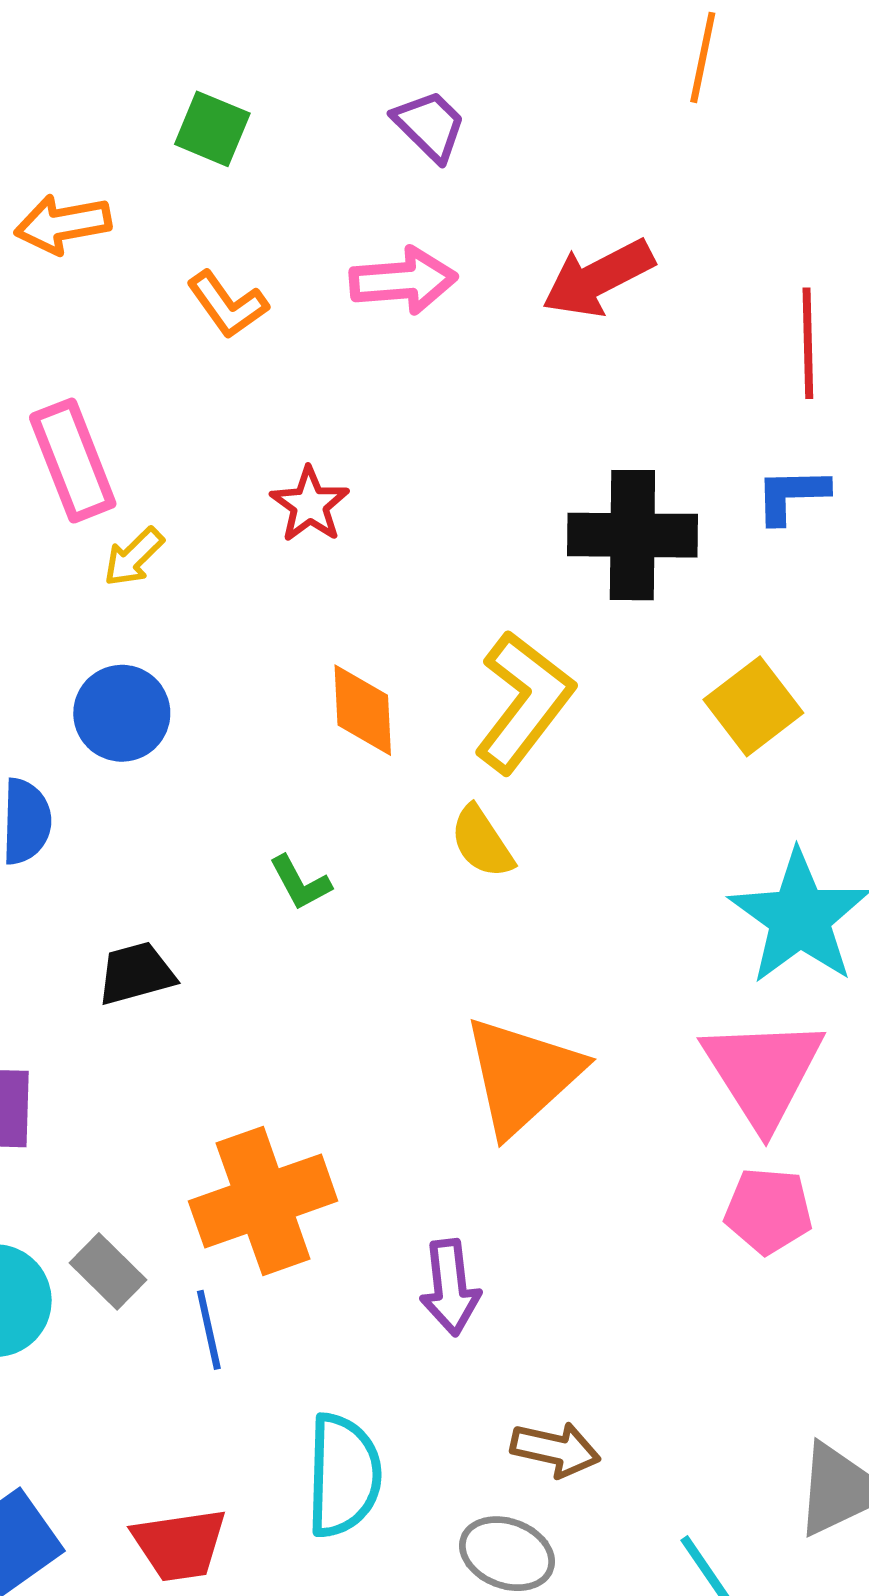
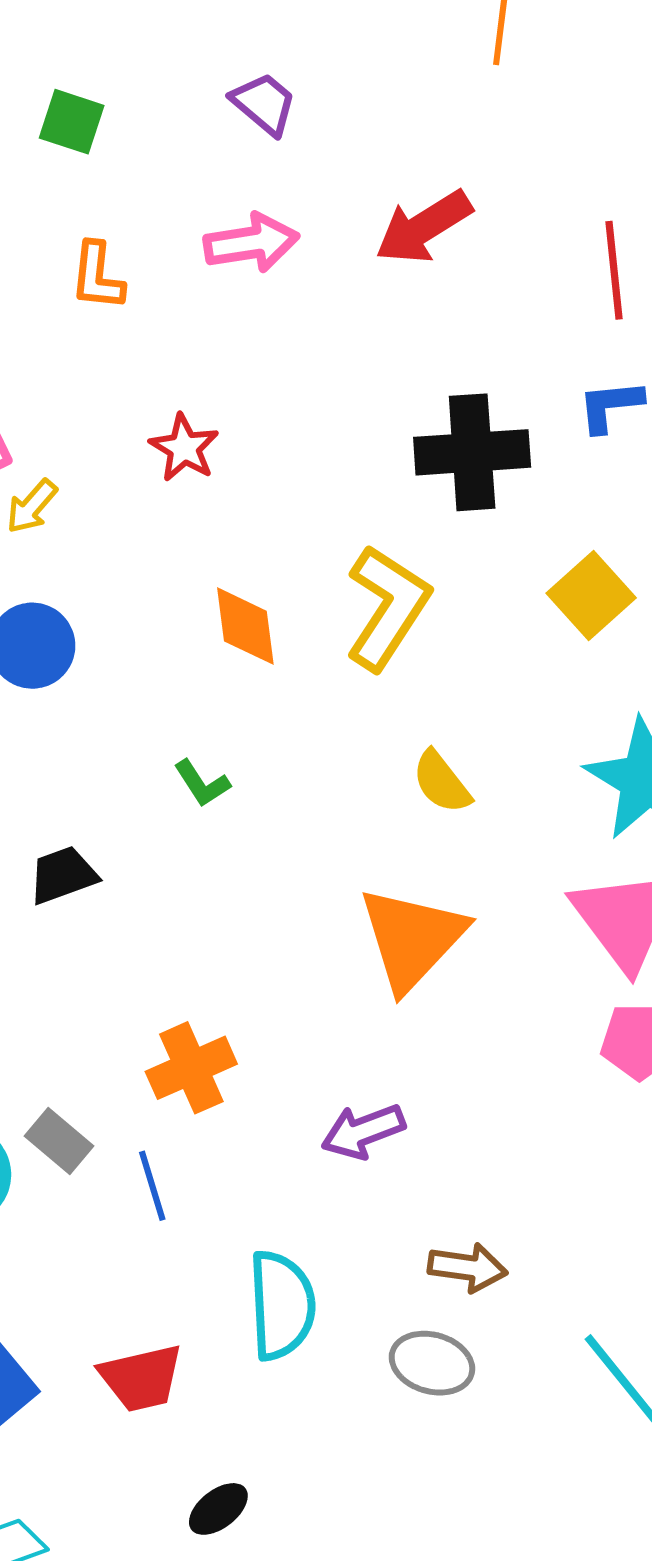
orange L-shape: (227, 305) -> (97, 276), turned 46
yellow semicircle: (482, 842) -> (441, 782), moved
orange cross: (263, 1201) -> (191, 1068), size x0.7
purple arrow: (450, 1287) -> (363, 1131), turned 80

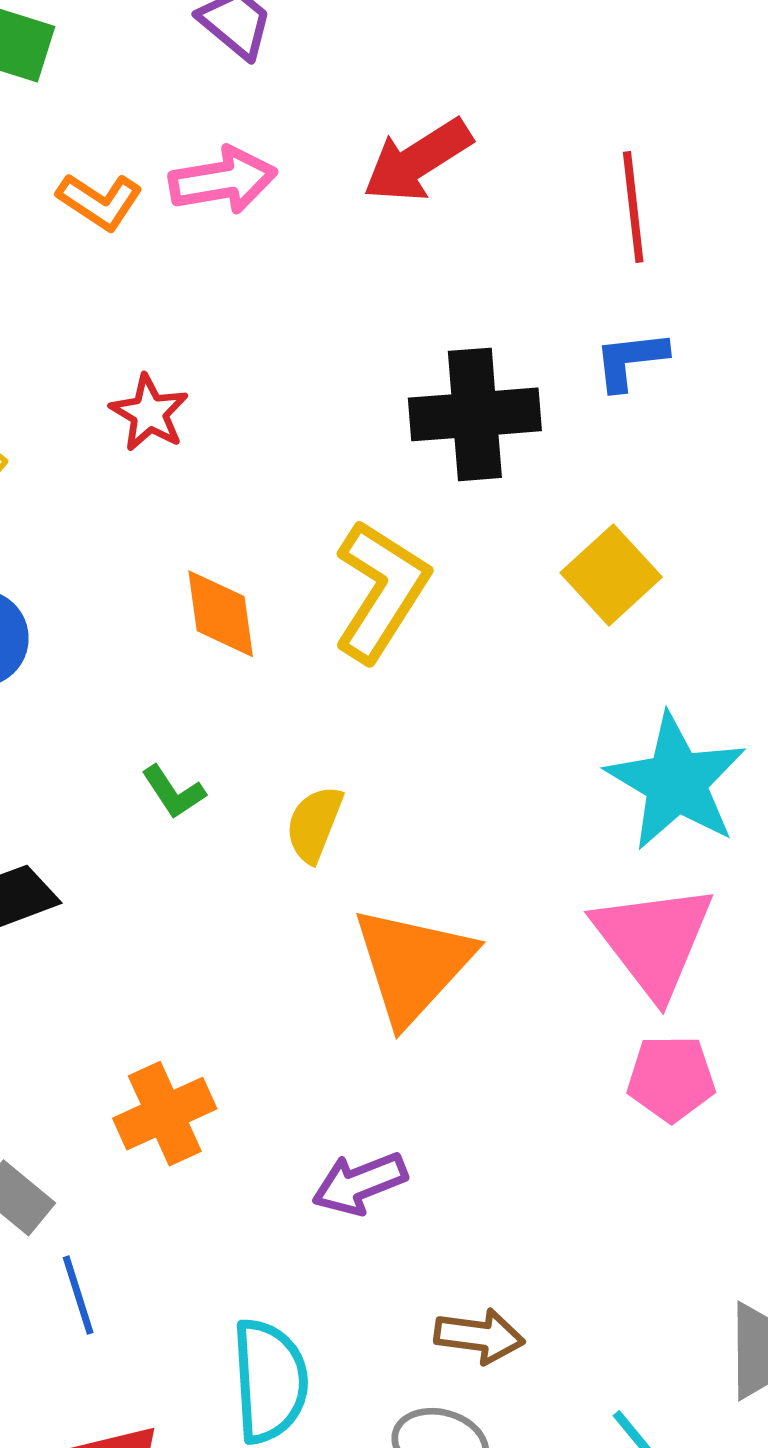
orange L-shape: (97, 276) -> (100, 201), moved, turned -62
yellow semicircle: (441, 782) -> (314, 824), moved, turned 60
blue line: (152, 1186) -> (78, 1295), moved

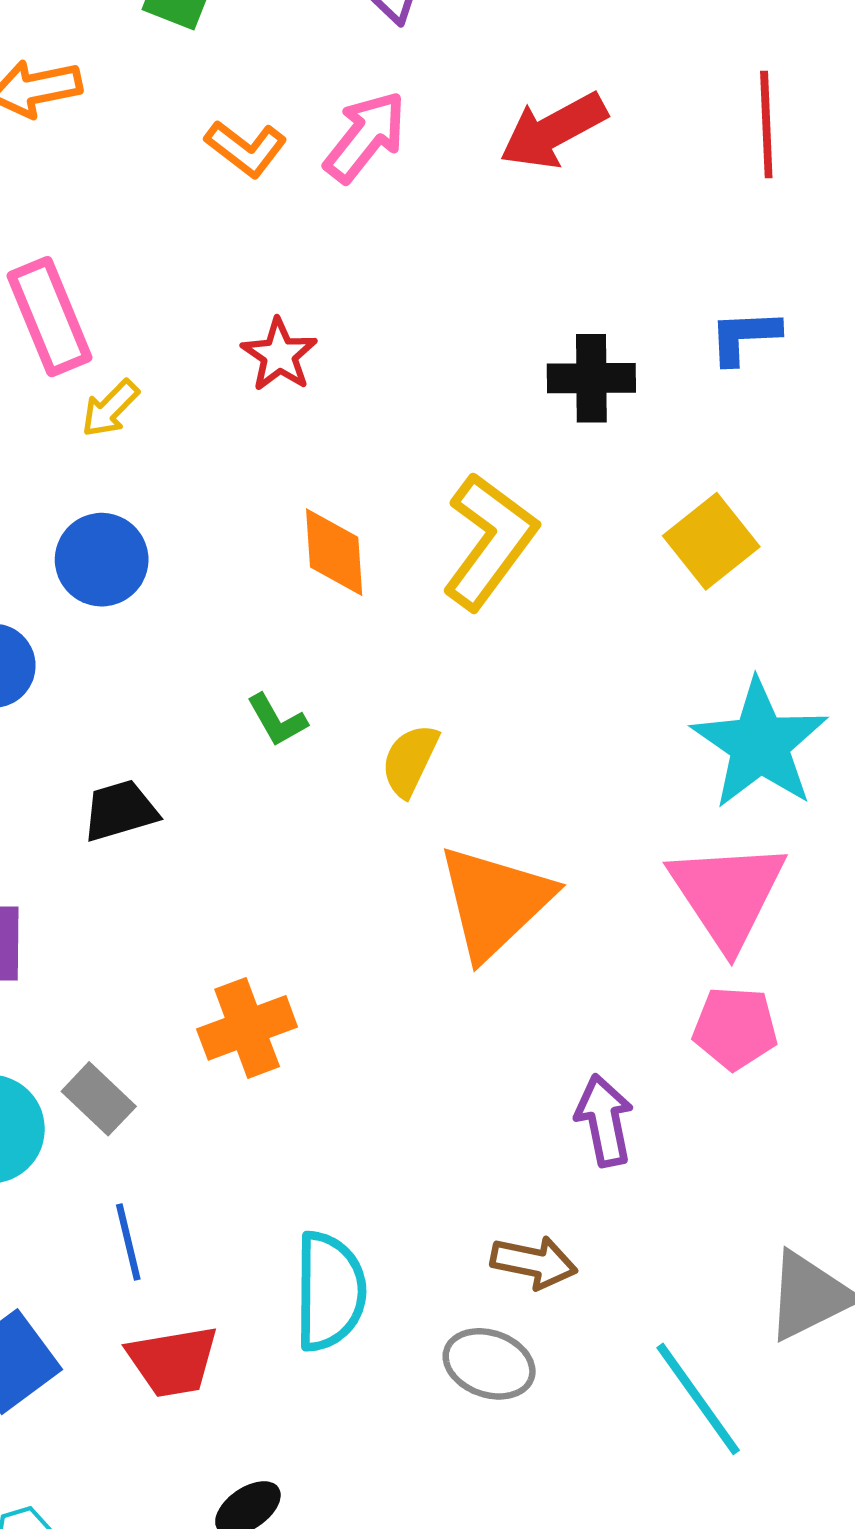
pink arrow: (223, 180) -> (365, 137), turned -46
red line: (633, 207) -> (766, 124), moved
black cross: (475, 414) -> (591, 378), size x0.7
purple arrow: (360, 1183) -> (604, 1120), moved, turned 96
blue line: (78, 1295) -> (128, 1242), moved

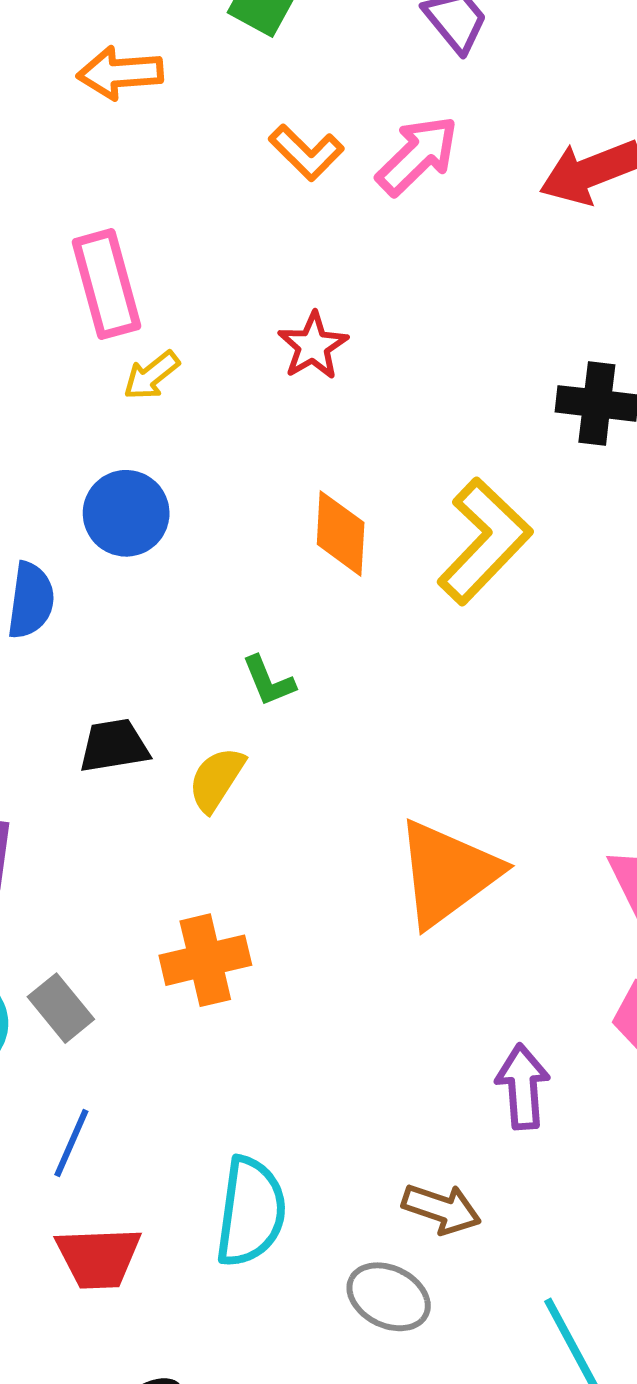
yellow semicircle: (410, 760) -> (216, 779), moved
blue line: (128, 1242) -> (71, 1143), turned 30

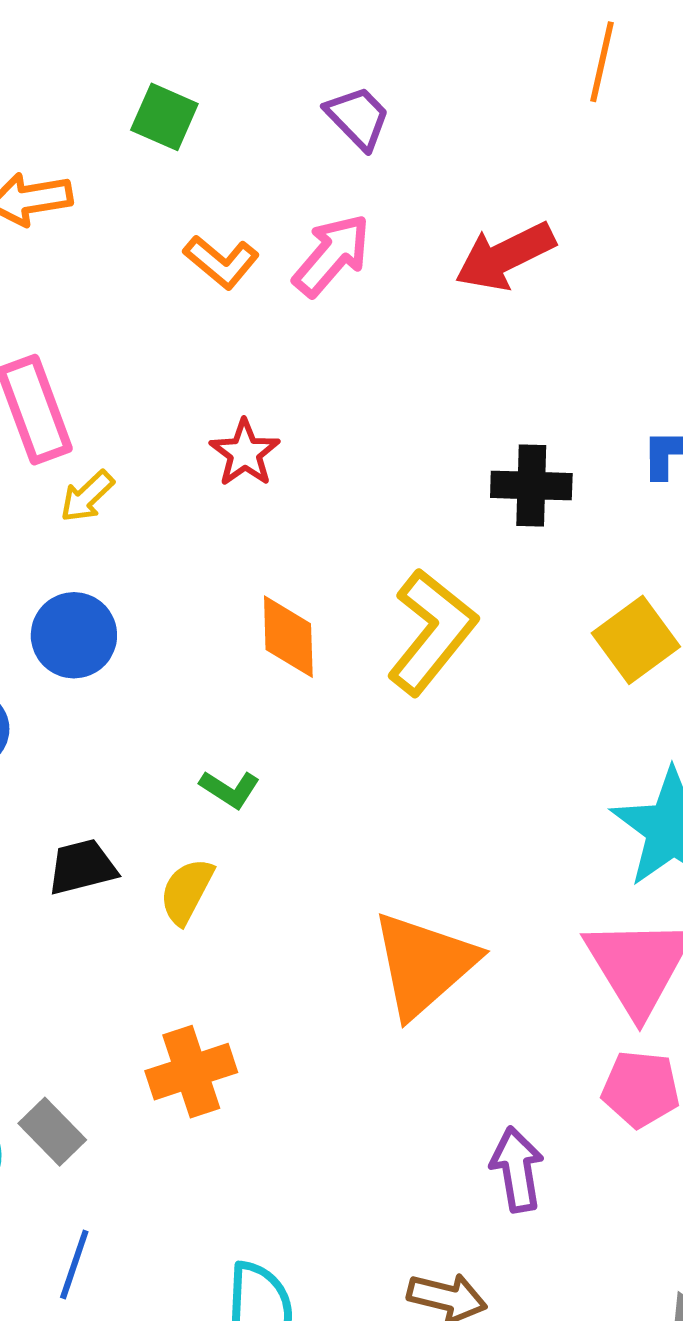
green L-shape: (268, 681) -> (230, 789), turned -30

